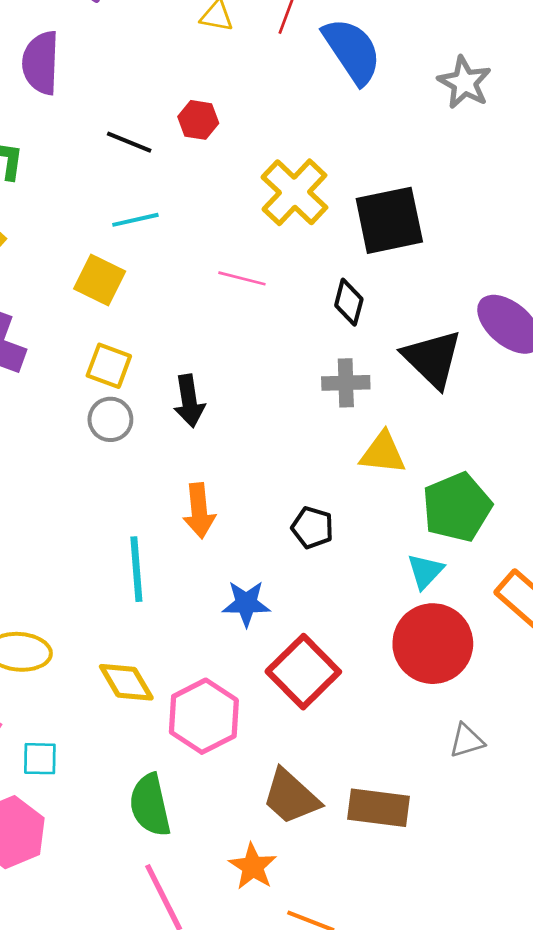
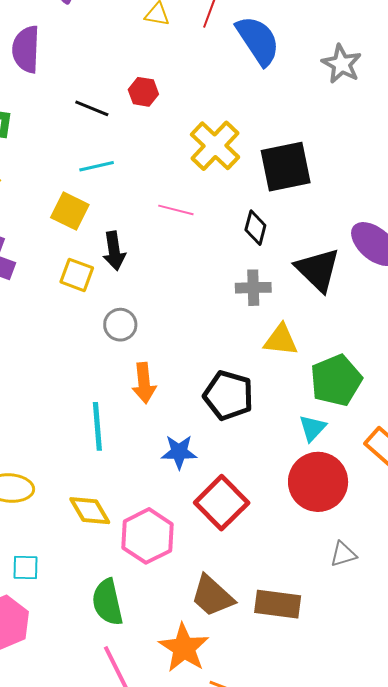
black arrow: (189, 401) -> (114, 251), moved
gray circle: (110, 419) -> (120, 325), moved
black pentagon: (312, 528) -> (228, 395), size x1.6
orange star: (253, 867) -> (184, 648), size x1.4

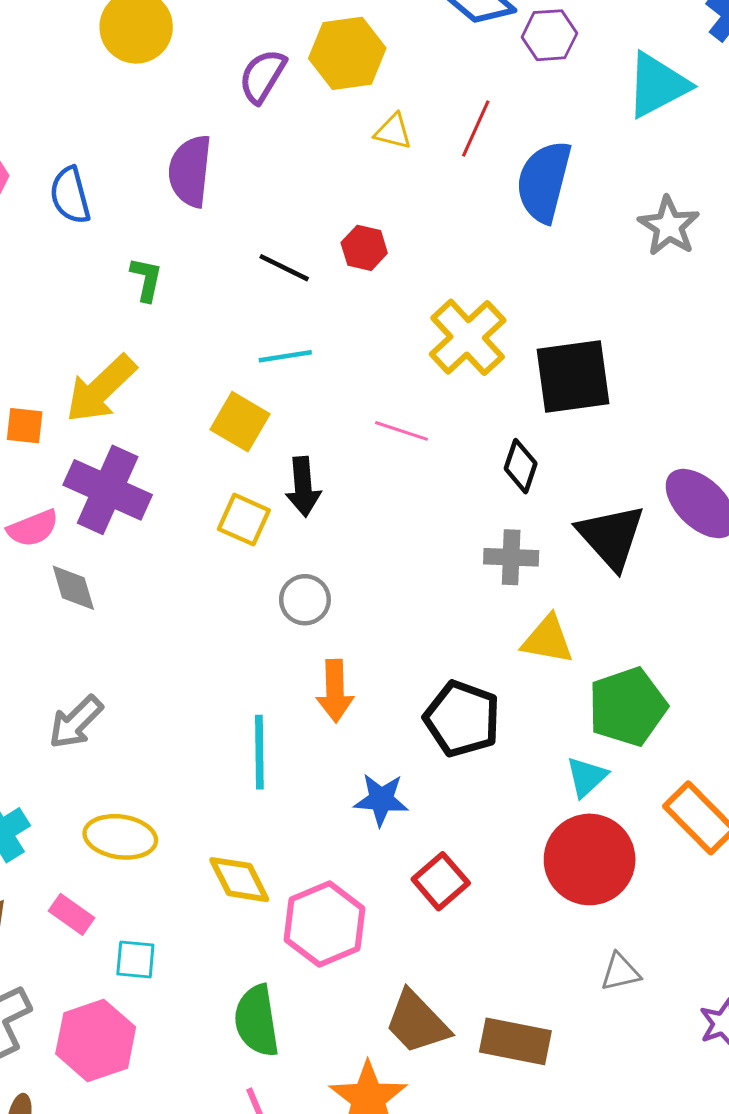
blue semicircle: (258, 40) -> (544, 182), turned -136
red square: (222, 503) -> (441, 881), size x0.7

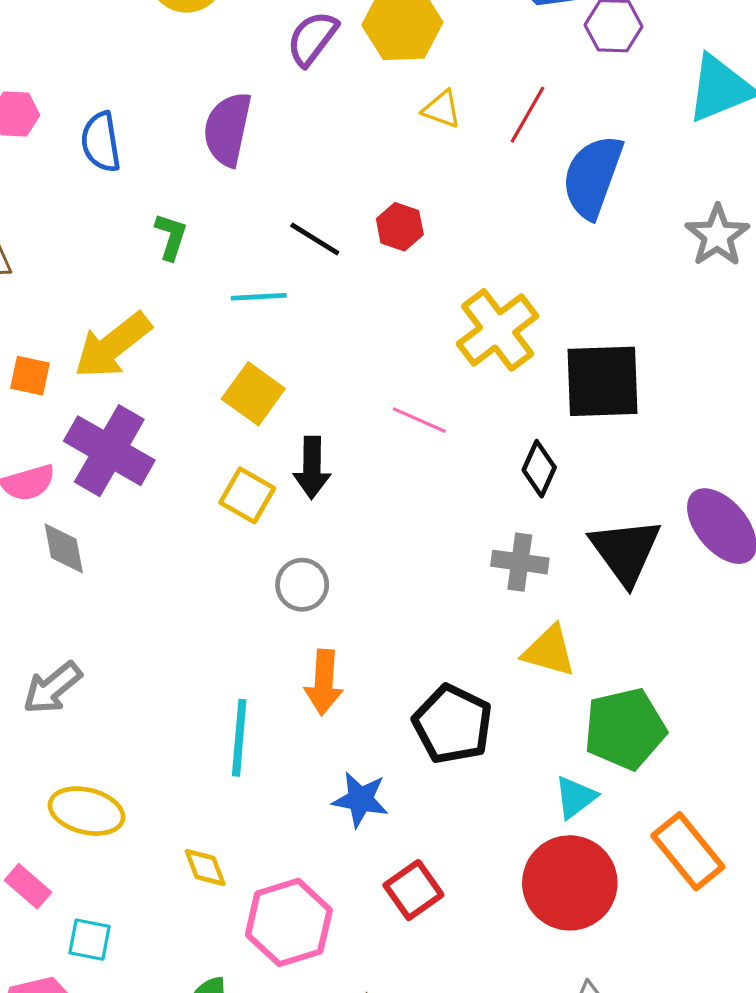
cyan line: (285, 356) -> (259, 297), moved
yellow diamond: (239, 880) -> (205, 868), size x0.7

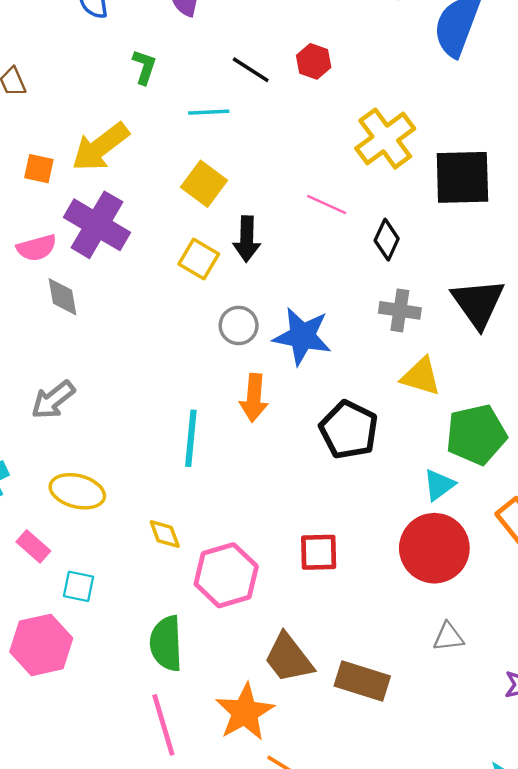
black diamond: (539, 469) -> (387, 240), moved
blue star: (360, 799) -> (302, 336), moved, size x1.4
red square: (413, 890) -> (319, 552), turned 33

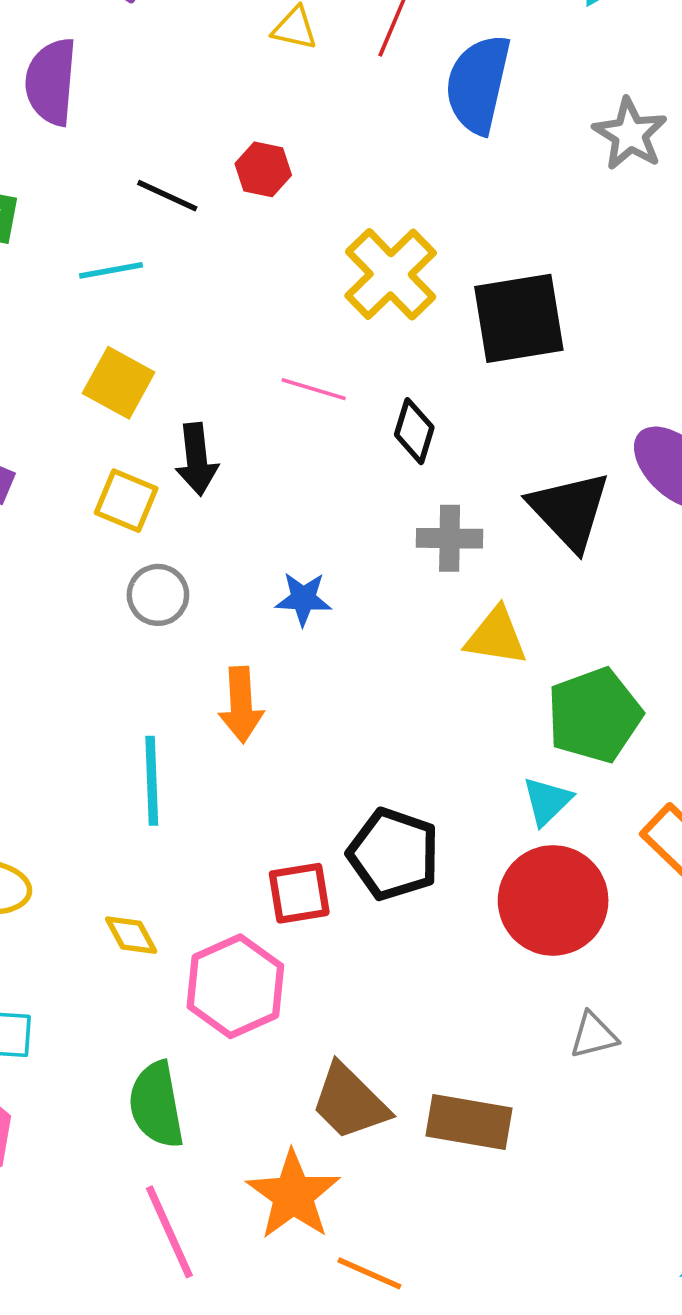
gray circle: (239, 325) -> (158, 595), moved
blue star: (302, 336) -> (303, 599), size x0.6
black pentagon: (349, 430) -> (394, 854), moved
red square: (319, 552) -> (299, 893), moved

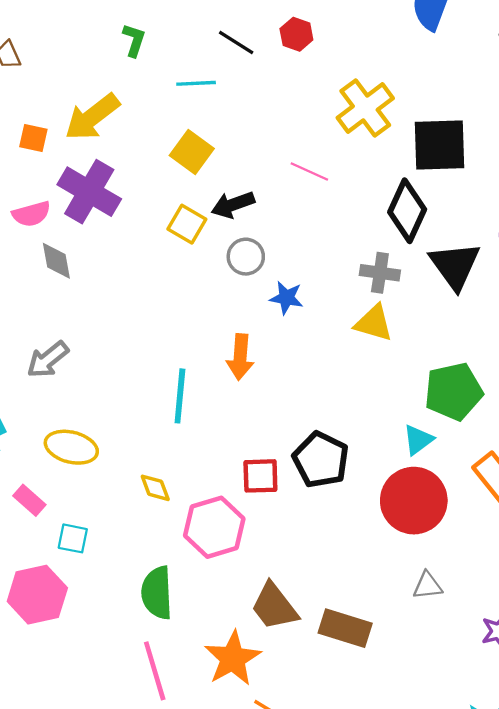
black diamond: (414, 431) -> (407, 211), moved, size x1.6
black arrow: (197, 459) -> (233, 205), turned 69
gray circle: (158, 595) -> (246, 257), moved
yellow triangle: (496, 636) -> (374, 323), moved

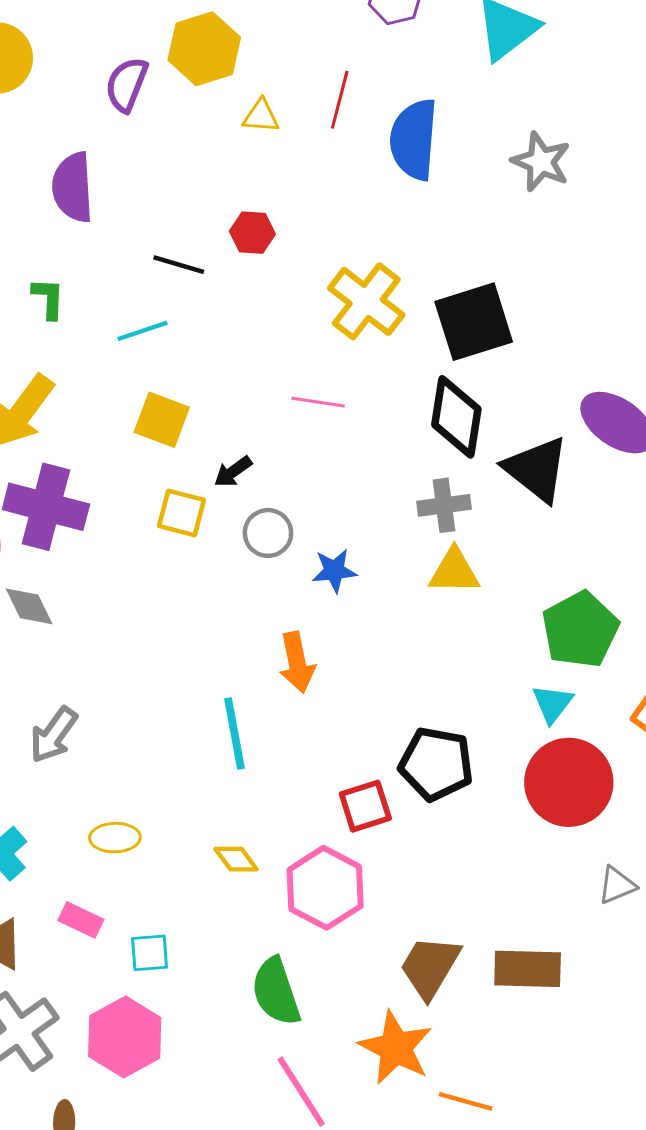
black arrow: (233, 205) -> (233, 472), size x0.7
yellow ellipse: (71, 447) -> (115, 838), size x0.7
brown trapezoid: (274, 606) -> (430, 967), turned 84

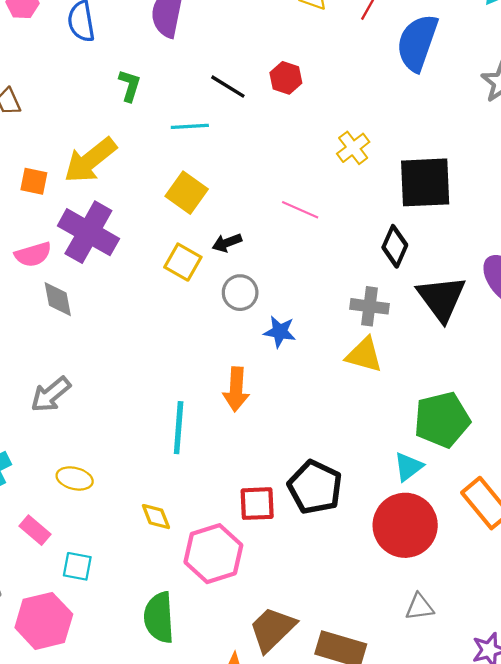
yellow cross: (366, 301) -> (353, 148), size x0.6
black diamond: (456, 417) -> (395, 246), size x0.7

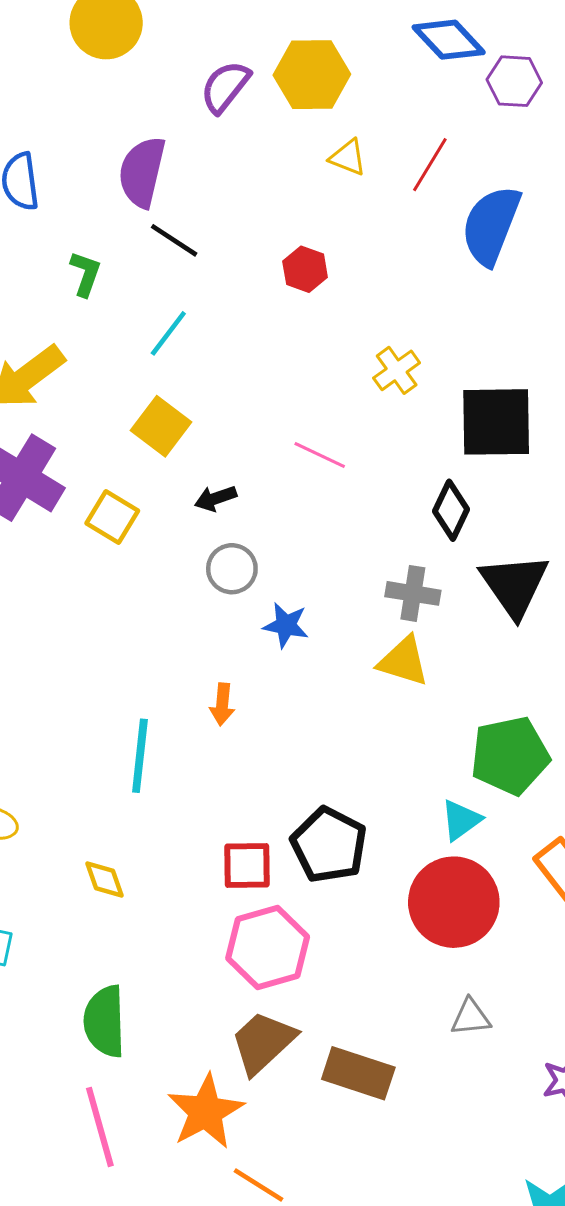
black line: (228, 87) -> (174, 240), moved
cyan line: (190, 126) -> (168, 333), turned -51
yellow square: (183, 262) -> (112, 517), moved
orange arrow: (236, 389) -> (222, 704), size x0.7
pink hexagon: (213, 554) -> (268, 948), moved

